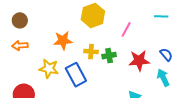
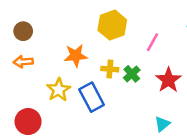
green cross: (109, 56) -> (132, 74), turned -32
red star: (139, 61) -> (168, 80), turned -30
yellow star: (49, 69) -> (59, 90), turned 30

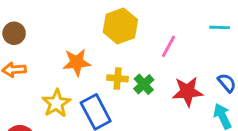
red star: (168, 80) -> (187, 92), turned 30

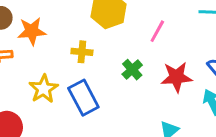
orange star: (77, 62) -> (32, 31), moved
yellow cross: (118, 78) -> (82, 52), moved

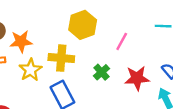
yellow cross: (82, 52) -> (61, 58), size x1.5
yellow star: (44, 89) -> (30, 70), moved

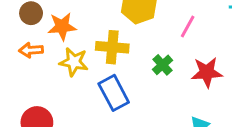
yellow star: (30, 70) -> (74, 62), turned -30

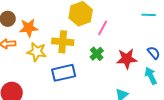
pink line: (188, 26) -> (103, 28), moved
blue rectangle: (114, 93) -> (64, 73), turned -75

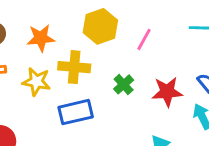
orange star: (29, 28) -> (41, 38), moved
pink line: (103, 28) -> (144, 39), moved

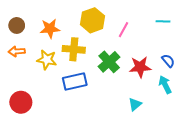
green cross: (124, 84) -> (109, 62), size x1.5

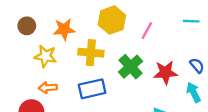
orange arrow: (17, 51) -> (48, 88), moved
yellow star: (47, 60) -> (45, 56), moved

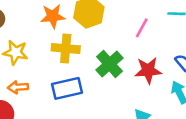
orange star: (64, 29) -> (53, 16), moved
pink line: (147, 31) -> (142, 28), moved

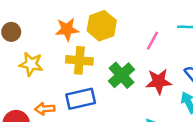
orange arrow: (18, 87) -> (45, 109), moved

